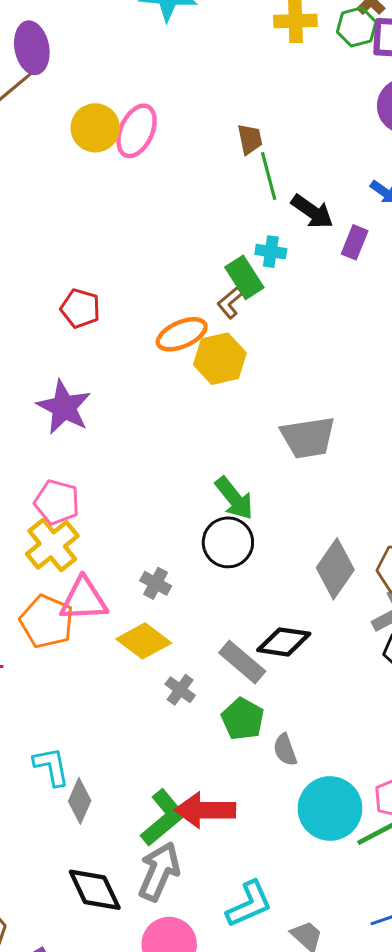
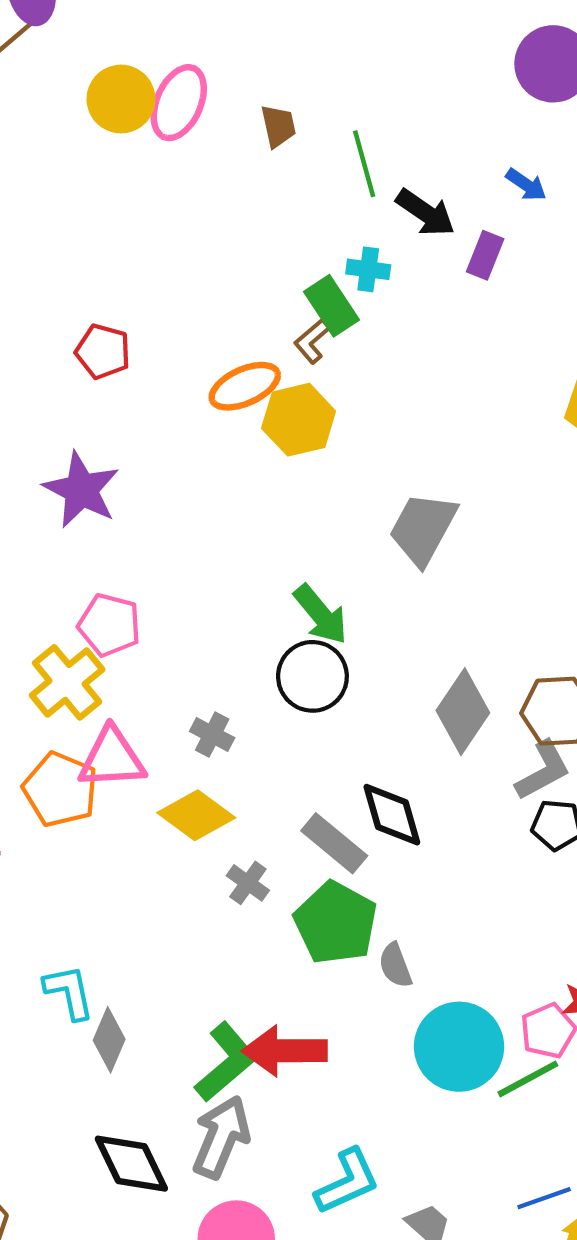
brown trapezoid: (250, 139) -> (278, 126), moved
gray trapezoid: (308, 437) -> (423, 529), turned 128
pink pentagon: (57, 502) -> (109, 625), moved
black diamond: (284, 642) -> (392, 815), turned 66
green pentagon: (243, 719) -> (336, 923), size x1.4

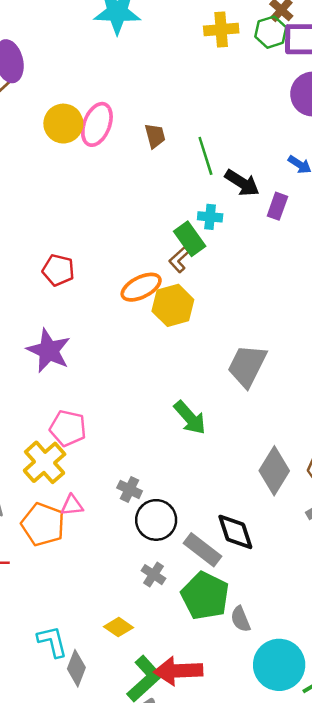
black circle: (312, 676) -> (156, 520), moved
pink triangle: (112, 758) -> (72, 505), size x0.6
yellow diamond: (196, 815) -> (119, 627), moved, size x0.7

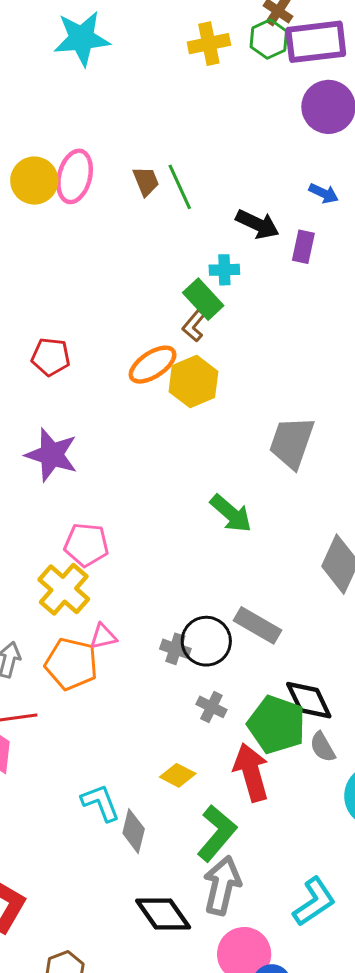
green line: (205, 156) -> (180, 187), moved
gray cross: (130, 489) -> (175, 649), moved
black diamond: (235, 532) -> (309, 700), moved
gray rectangle: (203, 550) -> (257, 625), moved
red arrow: (178, 671) -> (251, 772), moved, turned 84

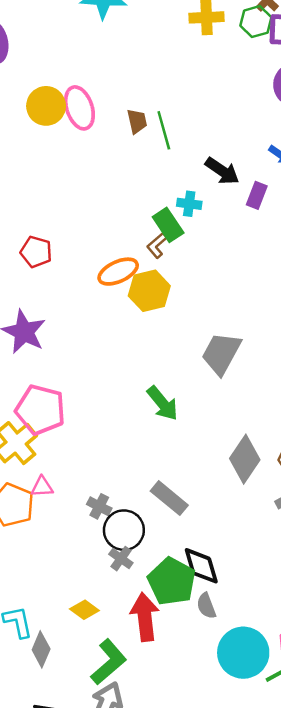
pink ellipse: (75, 176) -> (79, 108), turned -42
pink pentagon: (86, 545) -> (40, 410), size x1.4
black circle: (206, 641) -> (124, 530), moved

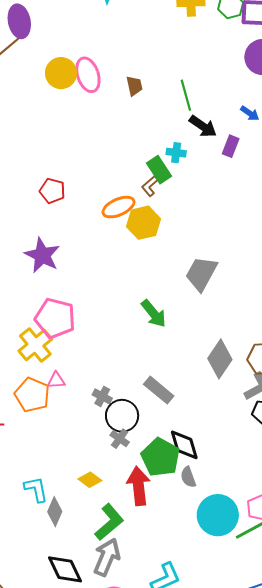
green line: (164, 130) -> (186, 95), moved

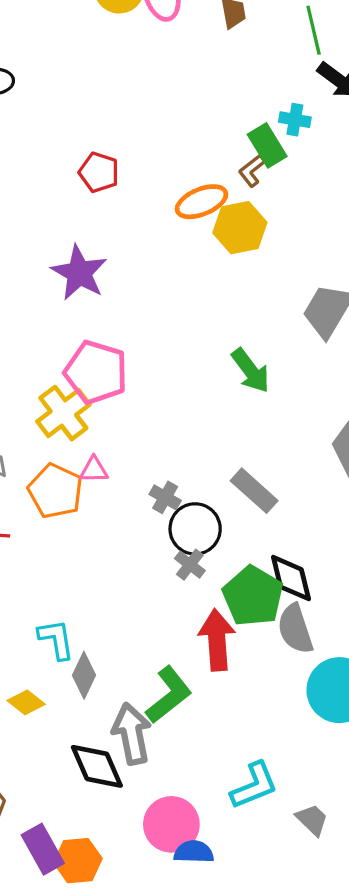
gray semicircle: (188, 477) -> (295, 629), size x1.5
yellow diamond: (90, 480) -> (26, 702), moved
gray arrow: (107, 557) -> (132, 734), moved, turned -36

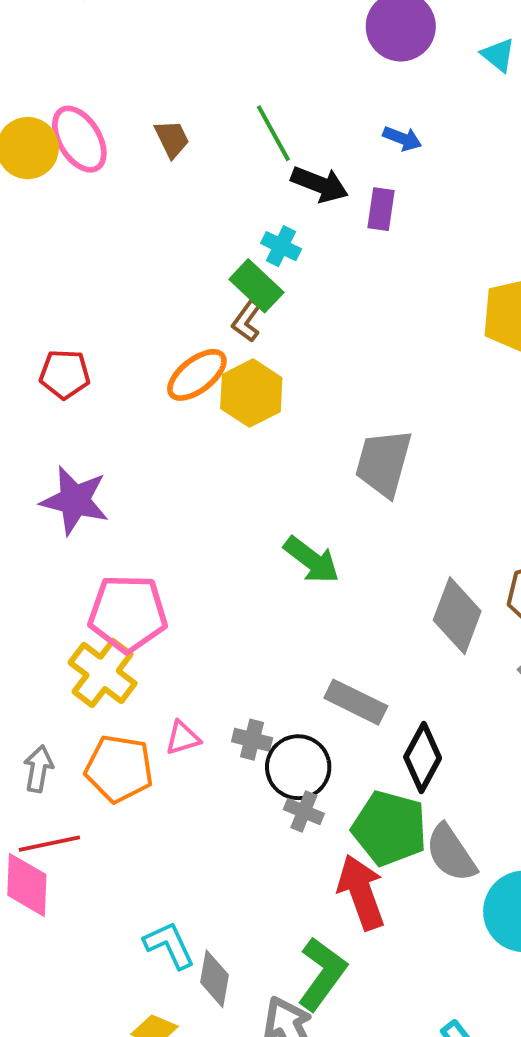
cyan cross: (295, 120) -> (281, 246), turned 32
pink triangle: (94, 470) -> (183, 738), moved
black diamond: (291, 578) -> (423, 758), moved, turned 58

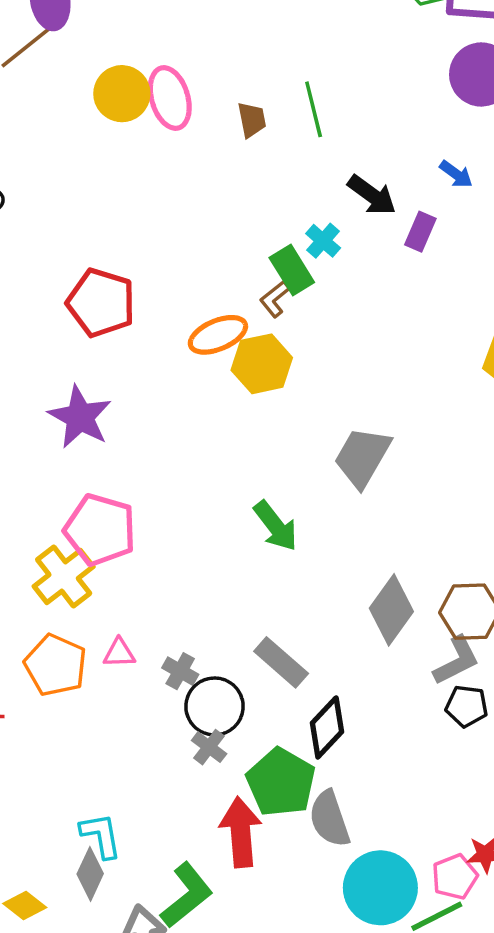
green line: (273, 133) -> (314, 109), moved
red pentagon: (65, 374) -> (101, 303), size x1.5
cyan L-shape: (169, 945) -> (101, 836), moved

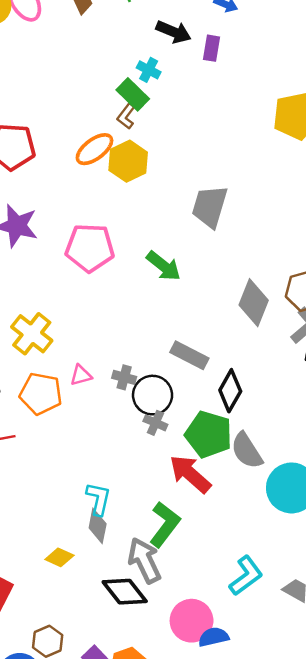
pink pentagon: (100, 530) -> (90, 248), moved
red arrow: (241, 832) -> (190, 474), turned -30
cyan L-shape: (101, 836) -> (98, 499), turned 36

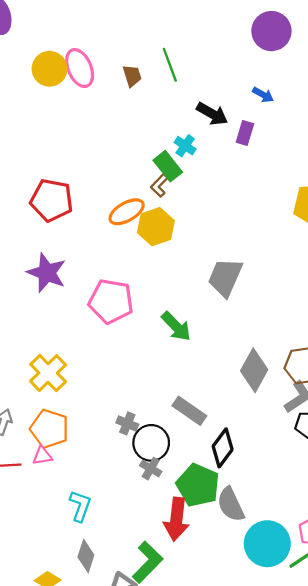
pink triangle: (81, 375) -> (42, 456), moved
red arrow: (190, 474) -> (176, 519), turned -132
cyan L-shape: (98, 499) -> (80, 506), moved

